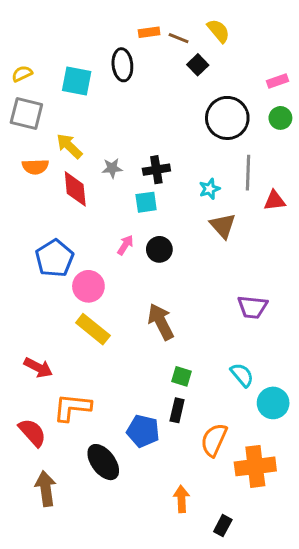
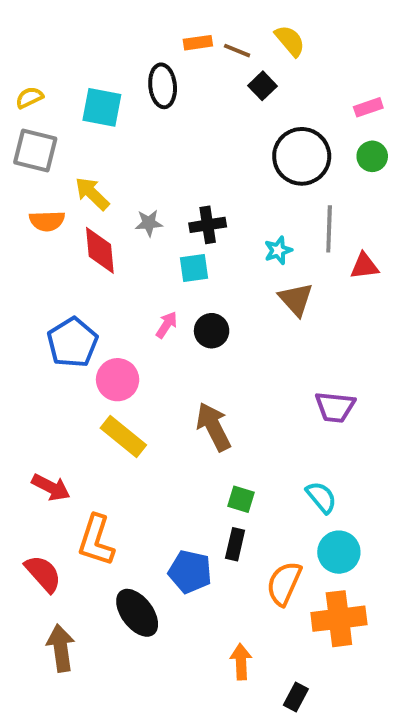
cyan circle: (273, 403) -> (339, 552), moved
orange L-shape: (72, 407) -> (96, 540), turned -78

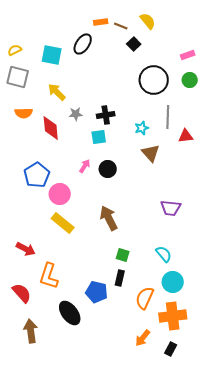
black ellipse: (163, 86) -> (83, 44), turned 40
yellow arrow: (92, 194) -> (57, 92), moved
orange arrow: (241, 662) -> (143, 338), moved, turned -138
black rectangle: (296, 697) -> (171, 349), moved

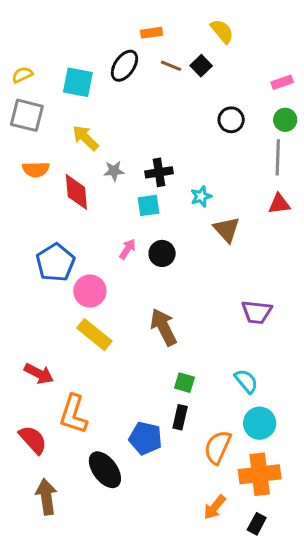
brown line: (121, 26) -> (171, 66), moved
black circle: (154, 80) -> (231, 120), size x0.6
gray line: (168, 117) -> (278, 157), moved
cyan star: (142, 128) -> (201, 196), moved

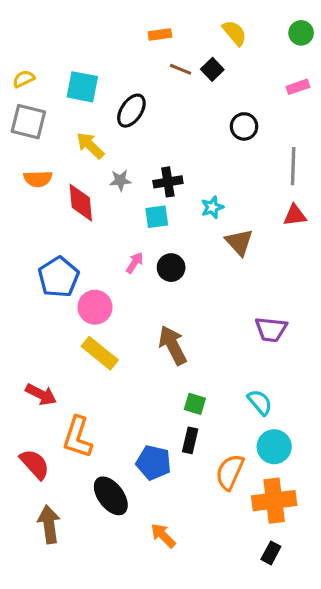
black ellipse: (124, 66) -> (131, 111), moved
green circle: (285, 120) -> (301, 33), moved
orange arrow: (215, 507) -> (163, 535), moved, turned 96

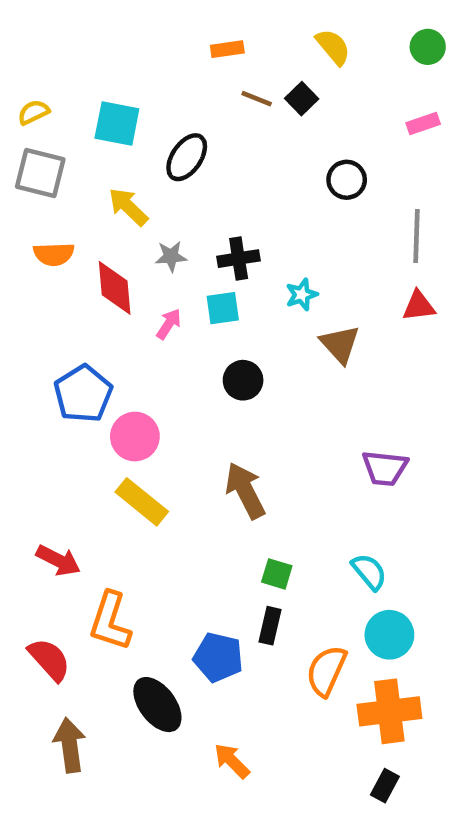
pink arrow: (135, 263) -> (169, 324), moved

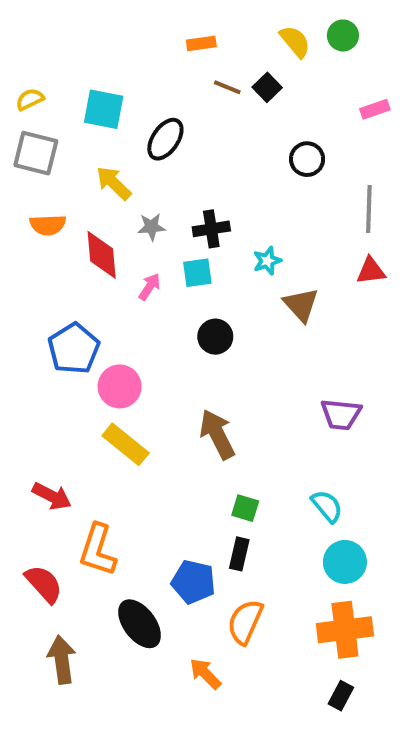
green circle: (428, 47) -> (343, 35), moved
orange semicircle: (326, 671) -> (245, 622), moved

